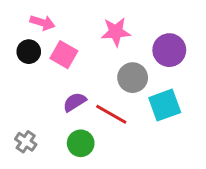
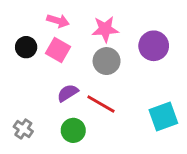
pink arrow: (42, 23) -> (58, 21), moved
gray circle: (133, 78) -> (107, 61), moved
cyan square: (165, 105) -> (163, 116), moved

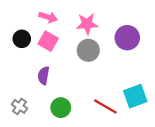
purple semicircle: (68, 93) -> (44, 76), moved, turned -48
red line: (101, 104) -> (105, 106), moved

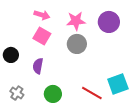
purple circle: (127, 38) -> (109, 22), moved
black circle: (22, 39) -> (11, 55), moved

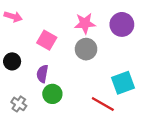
pink arrow: (42, 15) -> (13, 17), moved
cyan square: (118, 84) -> (123, 83), moved
green circle: (53, 94) -> (52, 94), moved

